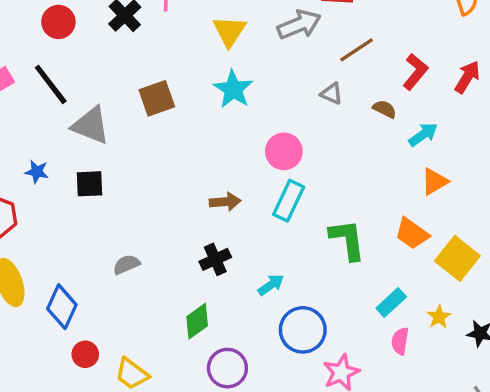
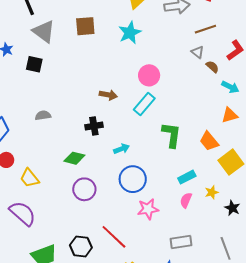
gray triangle: (332, 94) -> (198, 52), moved
cyan arrow: (423, 135) -> (230, 87), turned 48
green diamond: (197, 321) -> (74, 158), turned 35

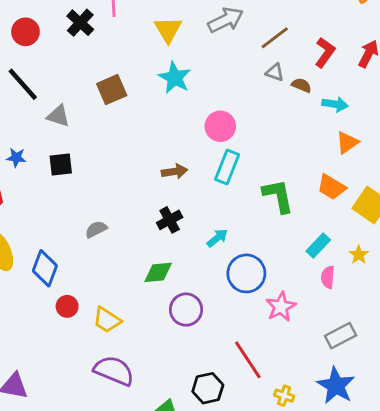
gray triangle: (44, 31) -> (58, 116), size x0.7
red line: (114, 237) -> (248, 360), turned 32

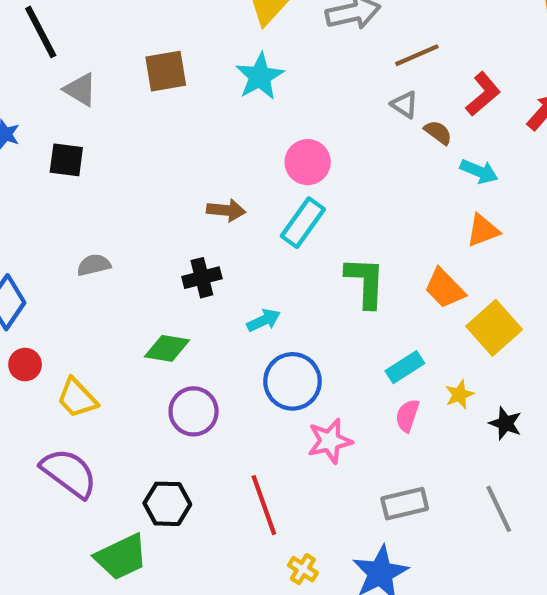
black hexagon: (208, 388) -> (167, 504), moved

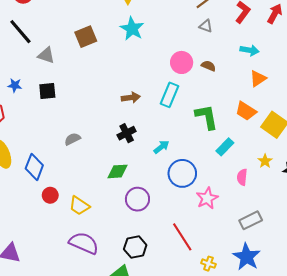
brown semicircle: (438, 132) -> (209, 66), moved
pink circle: (308, 162) -> (182, 62), moved
cyan rectangle: (405, 367) -> (225, 147), moved

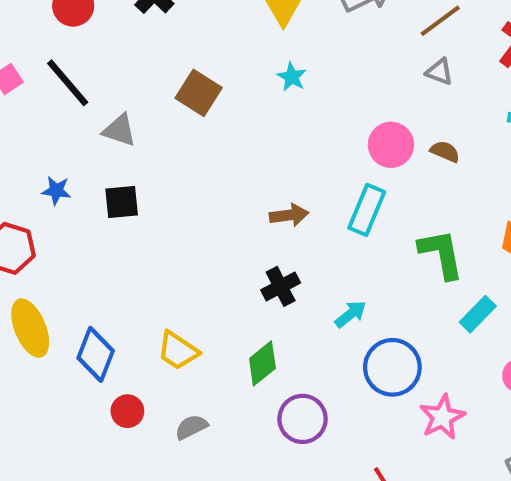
cyan star: (132, 29) -> (292, 77), size x0.6
brown square: (86, 37) -> (199, 93), turned -35
gray semicircle: (72, 139) -> (191, 427), moved
green diamond: (117, 171) -> (262, 363), turned -35
yellow trapezoid: (79, 206) -> (178, 351), moved

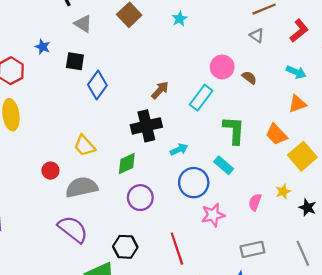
brown arrow: (289, 215) -> (160, 90), turned -54
black cross: (281, 286) -> (146, 126), size x1.5
cyan rectangle: (478, 314) -> (224, 165), moved, turned 72
blue diamond: (96, 354) -> (97, 85), moved
gray semicircle: (191, 427) -> (82, 187), size x1.8

